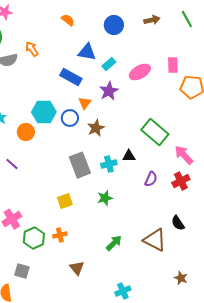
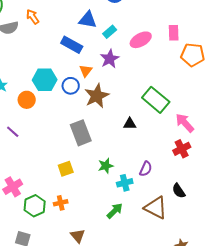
brown star: (96, 128) -> (97, 96), size x1.4
cyan cross: (109, 164) -> (125, 183), moved
purple semicircle: (151, 179) -> (146, 169), moved

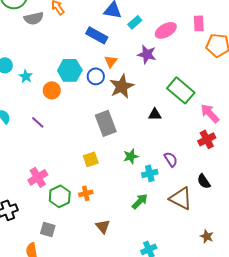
purple star: (110, 59) -> (147, 54), moved, turned -30
purple semicircle: (146, 169) -> (171, 159), turned -56

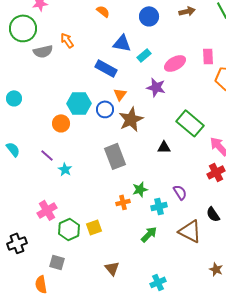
cyan star: (26, 76) -> (65, 169), moved
yellow square: (91, 159) -> (94, 227), moved
orange cross: (86, 193) -> (123, 202), moved
brown triangle: (103, 226) -> (112, 268), moved

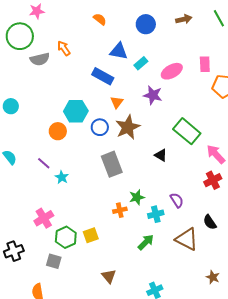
blue circle: (105, 109) -> (100, 127), moved
black triangle: (164, 147) -> (161, 155), turned 32
gray square: (57, 262) -> (54, 261), moved

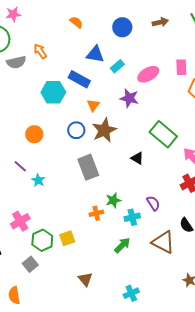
cyan hexagon: (76, 111) -> (53, 92), moved
gray square: (54, 261) -> (30, 264), turned 35

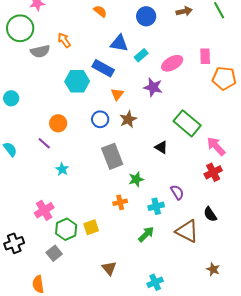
brown star: (104, 130) -> (128, 119), size x0.7
purple line: (20, 166) -> (44, 143), moved
green star: (113, 200) -> (136, 179), moved

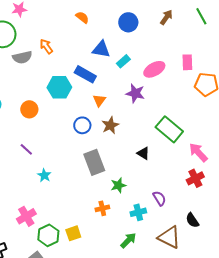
brown arrow: (184, 11) -> (166, 17), turned -42
orange circle: (58, 123) -> (29, 109), moved

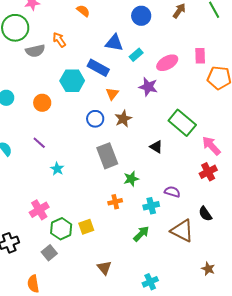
orange semicircle: (82, 17) -> (83, 11), moved
purple semicircle: (159, 198) -> (172, 192), turned -42

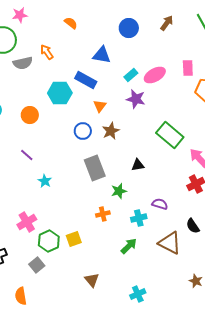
cyan rectangle: (136, 55) -> (131, 75), moved
black triangle: (156, 147) -> (138, 165), moved, turned -40

